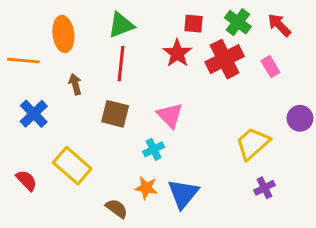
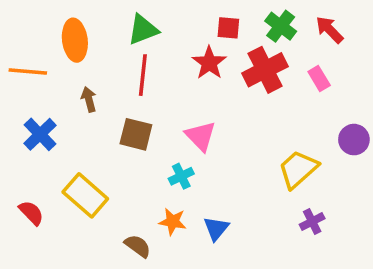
blue triangle: (183, 194) -> (216, 228), size x0.7

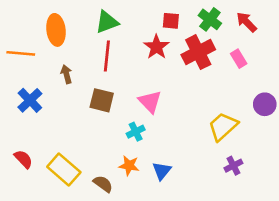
yellow rectangle: (85, 195) -> (64, 170), moved

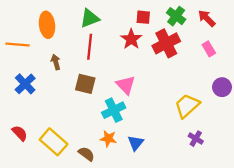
pink rectangle: (239, 59) -> (209, 49), moved
cyan cross: (136, 132) -> (114, 110), size x1.5
purple cross: (233, 166) -> (196, 139), turned -32

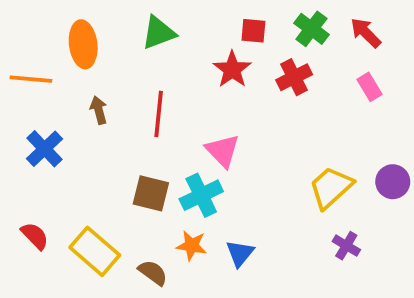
red cross: (166, 43) -> (294, 77), size x0.7
red line: (90, 47) -> (159, 114), moved
brown square: (85, 84) -> (151, 193), moved
purple circle: (222, 87) -> (393, 182), moved

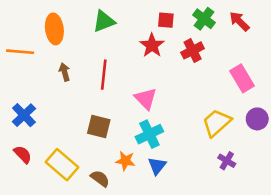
pink rectangle: (370, 87) -> (242, 78), moved, size x1.5
blue cross: (44, 149) -> (24, 115), moved
cyan cross: (201, 195) -> (149, 134), moved

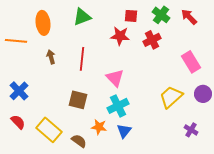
red star: (152, 45) -> (120, 36), turned -30
purple cross: (227, 161) -> (191, 130), moved

